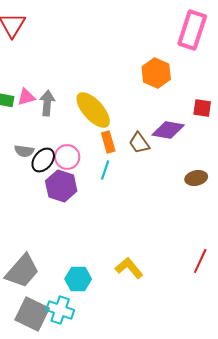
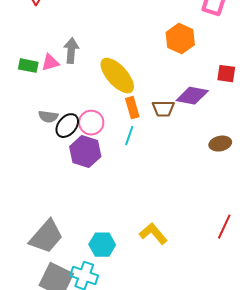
gray arrow: (47, 103) -> (71, 51), moved
brown trapezoid: (139, 143) -> (163, 109), turned -55

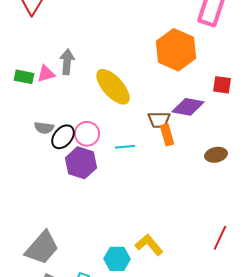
orange hexagon: (180, 39) -> (176, 50), size x1.4
orange rectangle: (132, 108) -> (167, 135), moved
cyan line: (129, 136) -> (125, 147), turned 66
cyan hexagon: (102, 245) -> (117, 259), moved

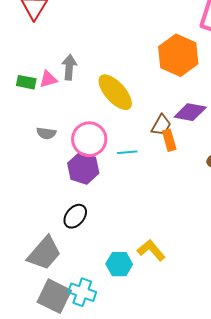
brown trapezoid: (159, 120) -> (161, 125), turned -60
pink circle: (87, 134) -> (89, 139), size x1.4
black ellipse: (63, 137) -> (75, 216), moved

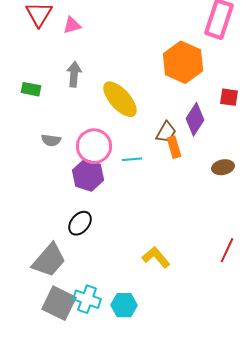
pink triangle: (48, 79) -> (72, 25), moved
purple diamond: (190, 112) -> (195, 119), turned -68
cyan hexagon: (119, 264) -> (124, 305), moved

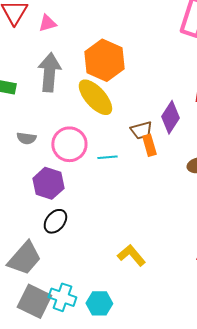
orange hexagon: (183, 62) -> (104, 60), moved
gray arrow: (74, 74) -> (49, 72), size x1.5
brown trapezoid: (166, 132) -> (141, 130), turned 45
purple hexagon: (88, 175) -> (48, 183), moved

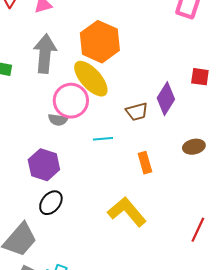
gray semicircle: (26, 138) -> (58, 120), moved
pink circle: (69, 144) -> (71, 101), moved
orange rectangle: (149, 145) -> (145, 163), moved
yellow L-shape: (131, 255) -> (127, 212), moved, size x1.4

